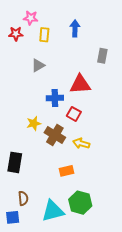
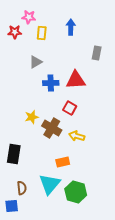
blue cross: (55, 98) -> (51, 83), moved
cyan triangle: (53, 211) -> (50, 184), moved, turned -35

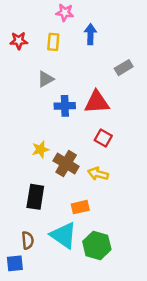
pink star: (29, 17) -> (65, 12), moved
gray rectangle: (97, 53) -> (124, 68), turned 48
red square: (70, 108) -> (103, 138), moved
black rectangle: (14, 154) -> (35, 197), moved
cyan triangle: (50, 184) -> (64, 235), turned -35

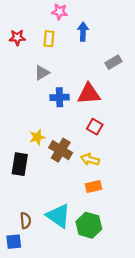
black rectangle: (35, 197) -> (20, 164), moved
orange rectangle: (80, 207) -> (94, 186), moved

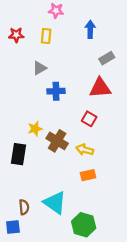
blue arrow: (83, 32) -> (90, 29), moved
red triangle: (89, 94) -> (100, 88), moved
green hexagon: (89, 225) -> (84, 225), moved

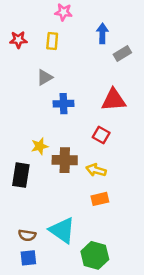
gray rectangle: (107, 58) -> (122, 53), moved
brown cross: (57, 141) -> (65, 160), turned -30
brown semicircle: (24, 207) -> (27, 235), turned 104
blue square: (13, 227) -> (28, 258), moved

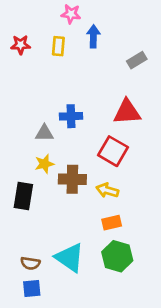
blue arrow: (102, 33) -> (93, 36), moved
gray triangle: (45, 77) -> (44, 133), moved, turned 30
red square: (101, 135) -> (113, 151), size x1.5
green hexagon: (95, 255) -> (117, 256), moved

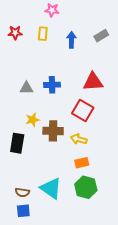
blue arrow: (93, 36) -> (71, 40), moved
gray rectangle: (137, 60) -> (101, 36), moved
gray triangle: (44, 133) -> (26, 88), moved

